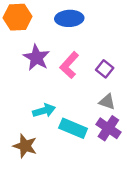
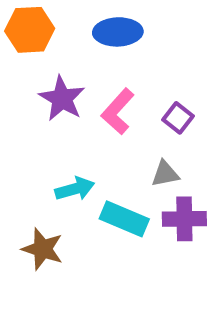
gray triangle: (107, 102) -> (165, 174), moved, turned -30
purple cross: (108, 128) -> (184, 219), turned -35

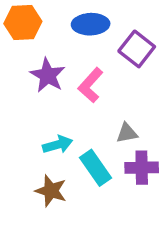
purple square: (178, 118) -> (137, 49), moved, size x1.5
cyan rectangle: (124, 219) -> (95, 168), turned 32
brown star: (43, 249) -> (51, 191), moved

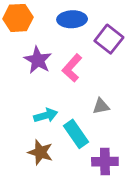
purple cross: (142, 168) -> (105, 162), moved

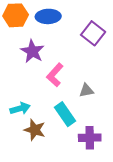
blue ellipse: (72, 19) -> (48, 16), moved
pink L-shape: (72, 68) -> (55, 75), moved
cyan arrow: (46, 115) -> (20, 109), moved

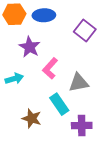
gray triangle: (86, 91) -> (79, 83), size x1.5
cyan arrow: (20, 109) -> (14, 79), moved

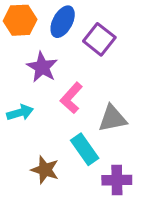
blue ellipse: (44, 15) -> (63, 22), turned -60
purple square: (85, 31) -> (99, 39), moved

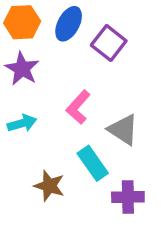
purple star: (42, 67) -> (22, 69), moved
gray triangle: (112, 118) -> (123, 130), turned 44

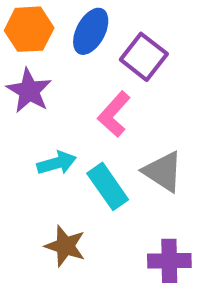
pink L-shape: (78, 107) -> (114, 114), moved
cyan arrow: (22, 123) -> (57, 163), moved
cyan rectangle: (93, 163) -> (108, 186), moved

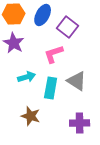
pink L-shape: (114, 114) -> (54, 54), turned 30
cyan rectangle: (108, 186) -> (51, 88), turned 45

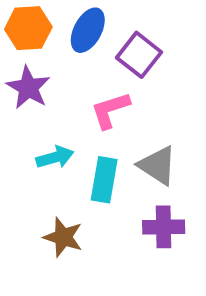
purple cross: (80, 123) -> (164, 227), moved

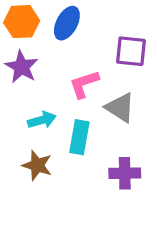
purple square: (139, 55) -> (131, 51), moved, turned -32
gray triangle: (157, 165) -> (120, 108), moved
brown star: (63, 237) -> (37, 165), moved

